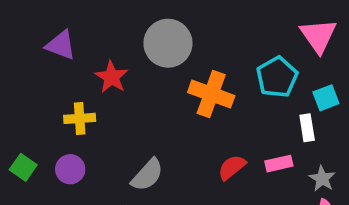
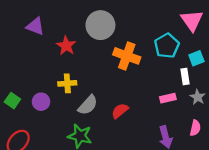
yellow cross: (80, 118) -> (67, 83), moved
red semicircle: (232, 167) -> (120, 111), moved
gray star: (322, 179) -> (198, 97), moved

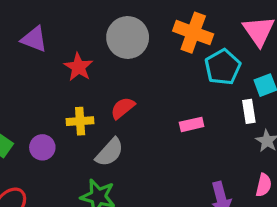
orange cross: (127, 56) -> (193, 33), moved
pink rectangle: (168, 98) -> (192, 124), moved
red semicircle: (120, 111) -> (123, 108), moved

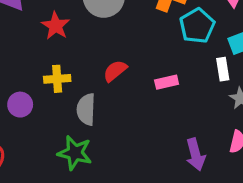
red semicircle: (123, 108) -> (115, 71), moved
gray semicircle: (110, 152) -> (86, 109), turned 140

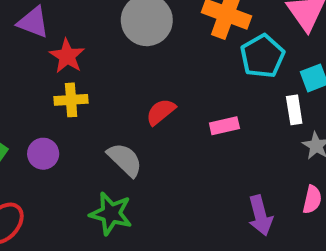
red star: (56, 26) -> (67, 56), moved
yellow cross: (57, 79) -> (71, 100), moved
gray semicircle: (86, 109) -> (125, 160), turned 132

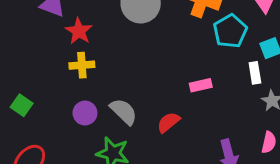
red semicircle: (161, 112) -> (168, 122), moved
purple circle: (43, 154) -> (85, 113), moved

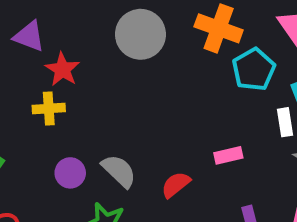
yellow cross: (82, 65) -> (49, 108), moved
pink rectangle: (201, 85) -> (228, 155), moved

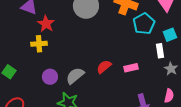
gray semicircle: (119, 171) -> (75, 76), turned -84
red semicircle: (176, 185) -> (104, 67), moved

